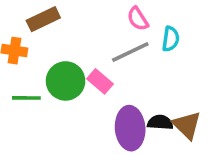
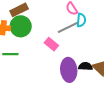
cyan semicircle: (171, 39) -> (81, 20), moved
green circle: (66, 81) -> (21, 26), moved

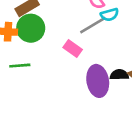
cyan semicircle: (81, 20) -> (110, 15), turned 72

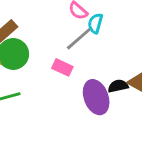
cyan semicircle: (110, 15) -> (95, 23), turned 132

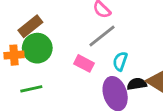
cyan semicircle: (95, 23) -> (120, 61), moved

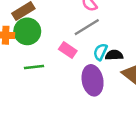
black semicircle: (137, 84) -> (114, 55), moved
green line: (31, 89) -> (34, 67), moved

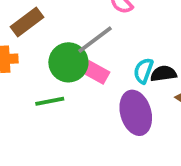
gray line: (87, 27) -> (95, 40), moved
green circle: (27, 31) -> (68, 62), moved

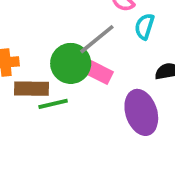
brown rectangle: (27, 22) -> (31, 89), moved, turned 40
cyan semicircle: (143, 71) -> (144, 26), moved

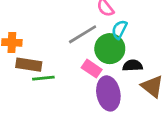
green circle: (71, 63) -> (110, 49), moved
pink rectangle: (99, 73) -> (92, 69), moved

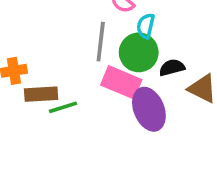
gray line: (83, 34) -> (101, 42), turned -40
pink rectangle: (92, 69) -> (121, 82), size x1.5

